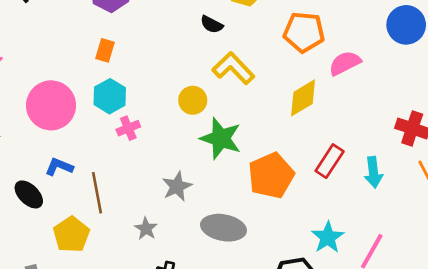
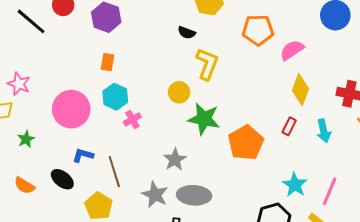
yellow L-shape: (233, 68) -> (207, 64), turned 72
yellow diamond: (303, 98) -> (301, 90), moved, turned -32
red rectangle: (330, 161) -> (289, 126), size x0.7
gray ellipse: (223, 228) -> (194, 195), moved
gray star: (146, 229) -> (155, 195), size x1.5

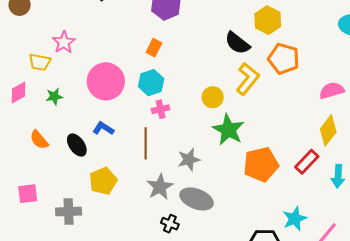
orange pentagon: (258, 30) -> (284, 59), moved
black semicircle: (187, 33) -> (237, 43), size x1.5
red rectangle: (289, 126) -> (307, 162), size x1.4
brown line: (114, 172) -> (146, 143), moved

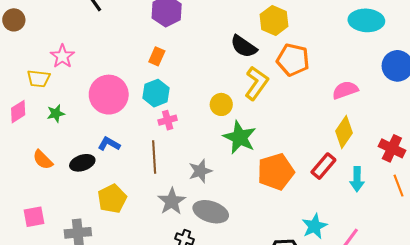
black ellipse: (77, 145) -> (82, 163), turned -70

